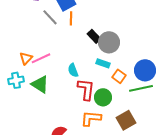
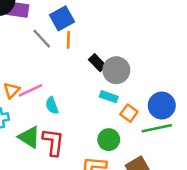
cyan semicircle: (73, 70) -> (52, 106), moved
green triangle: (40, 84) -> (29, 137), moved
red L-shape: (86, 89) -> (53, 142), moved

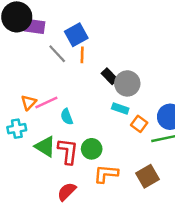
green circle: (109, 140) -> (92, 149), moved

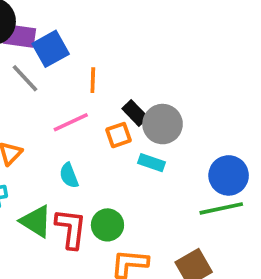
blue square: (76, 35) -> (51, 49), moved
gray line: (57, 54) -> (25, 78), moved
pink line: (46, 102) -> (71, 122), moved
orange square: (139, 124) -> (119, 135), moved, turned 35

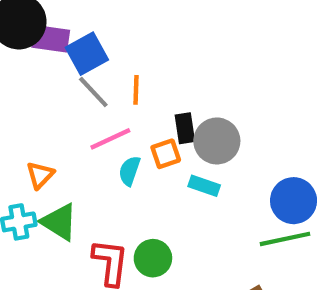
gray line: (25, 78) -> (93, 92), moved
black rectangle: (135, 113) -> (185, 128), turned 35
cyan semicircle: (69, 175) -> (130, 171), moved, turned 40
green triangle: (36, 221) -> (59, 222), moved

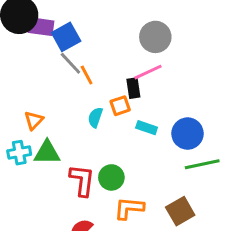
orange line: (136, 90) -> (87, 75), moved, turned -30
pink line: (110, 139) -> (148, 72), moved
gray circle: (217, 141) -> (155, 37), moved
blue circle: (294, 201) -> (188, 134), moved
green triangle: (59, 222) -> (47, 153), turned -32

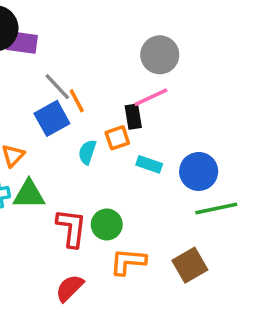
blue square: (66, 37) -> (52, 118), moved

